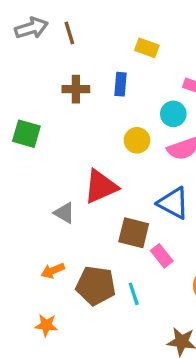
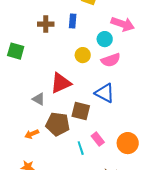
pink rectangle: (162, 256) -> (98, 139), moved
brown pentagon: (96, 286) -> (58, 124), moved

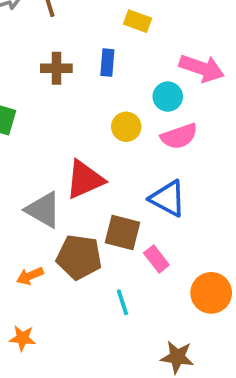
gray triangle: (39, 99) -> (43, 210), size x1.5
pink rectangle: (98, 139) -> (156, 259), moved

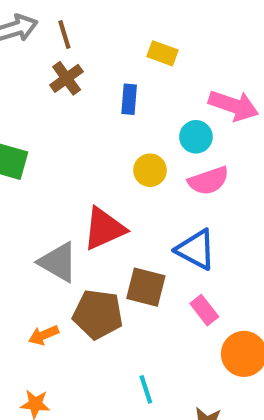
brown cross: (56, 68) -> (67, 78), moved, turned -36
pink rectangle: (156, 259) -> (204, 310), moved
cyan line: (122, 302) -> (146, 389), moved

